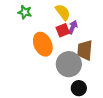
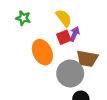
brown trapezoid: (85, 50) -> (87, 59), turned -85

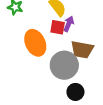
red square: (64, 37) -> (58, 27), turned 32

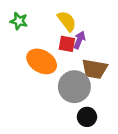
orange ellipse: (35, 43) -> (42, 61), turned -35

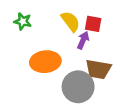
red square: (67, 44) -> (93, 24), moved
orange ellipse: (42, 61) -> (45, 62), turned -36

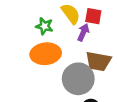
green star: (23, 21) -> (44, 26), moved

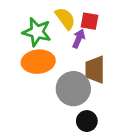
green star: (44, 26) -> (37, 32), size x1.5
brown trapezoid: (98, 61) -> (95, 70), turned 80

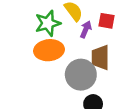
red square: (90, 21) -> (107, 21), moved
green star: (37, 32) -> (48, 23), turned -30

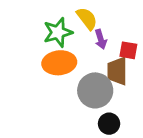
red square: (107, 21) -> (128, 50), moved
purple arrow: (86, 29) -> (101, 39), turned 140

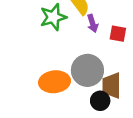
orange ellipse: (59, 63) -> (55, 82), moved
brown trapezoid: (117, 71) -> (112, 86), moved

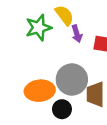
black circle: (100, 101) -> (62, 109), moved

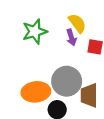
yellow semicircle: (64, 15) -> (77, 23), moved

